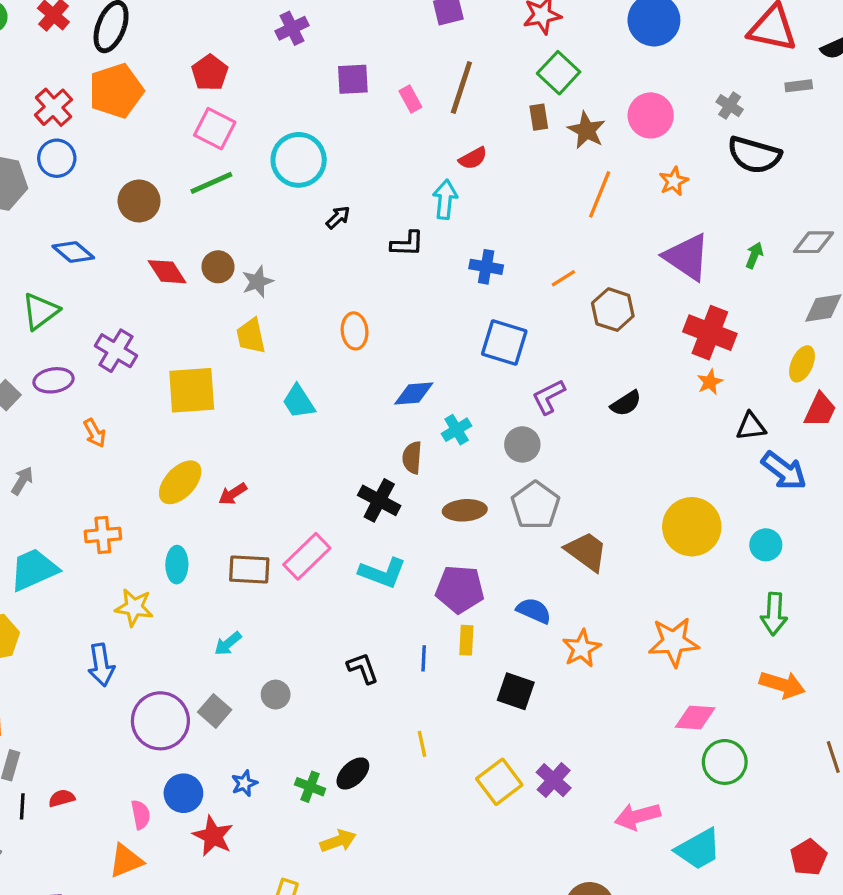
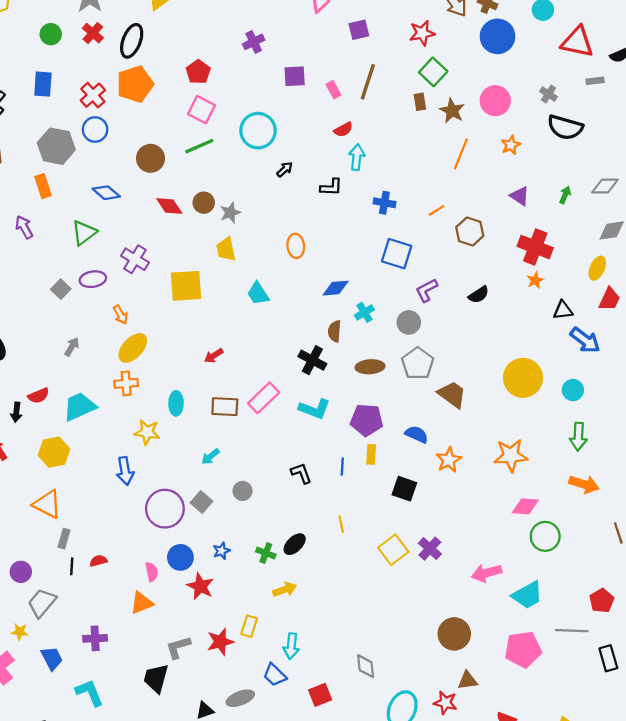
red semicircle: (473, 158) -> (343, 130), moved
purple triangle: (687, 257) -> (520, 196), size x0.6
yellow ellipse: (180, 482) -> (133, 348), moved

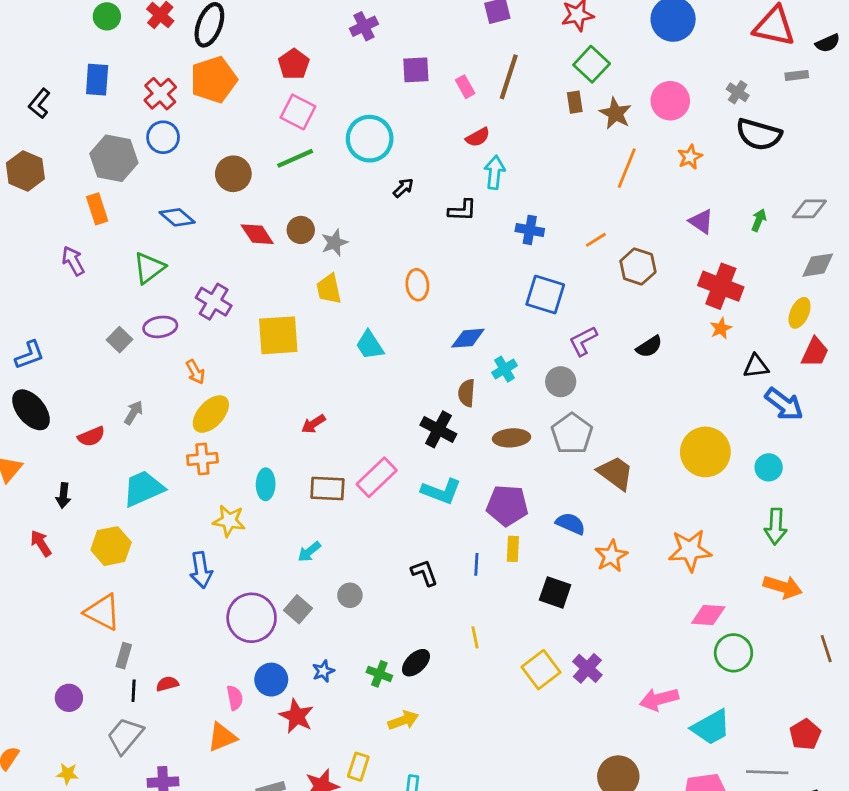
red semicircle: (39, 396) -> (91, 436), moved
gray trapezoid: (42, 603) -> (125, 736), moved

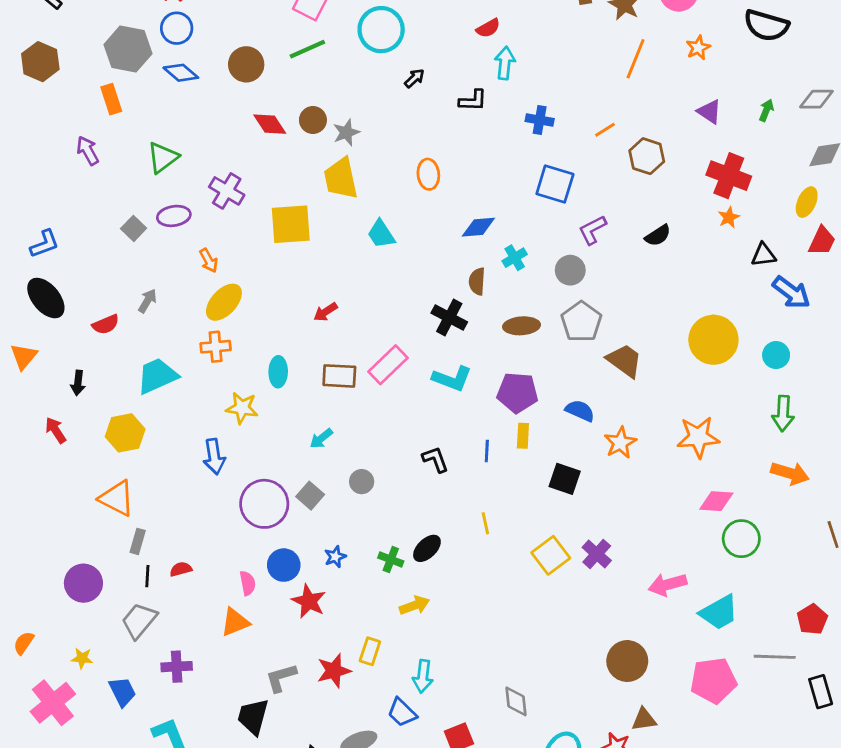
blue diamond: (177, 217) -> (181, 73), moved
yellow trapezoid: (329, 289) -> (341, 178), size x1.4
purple circle: (69, 698) -> (83, 583), size x1.4

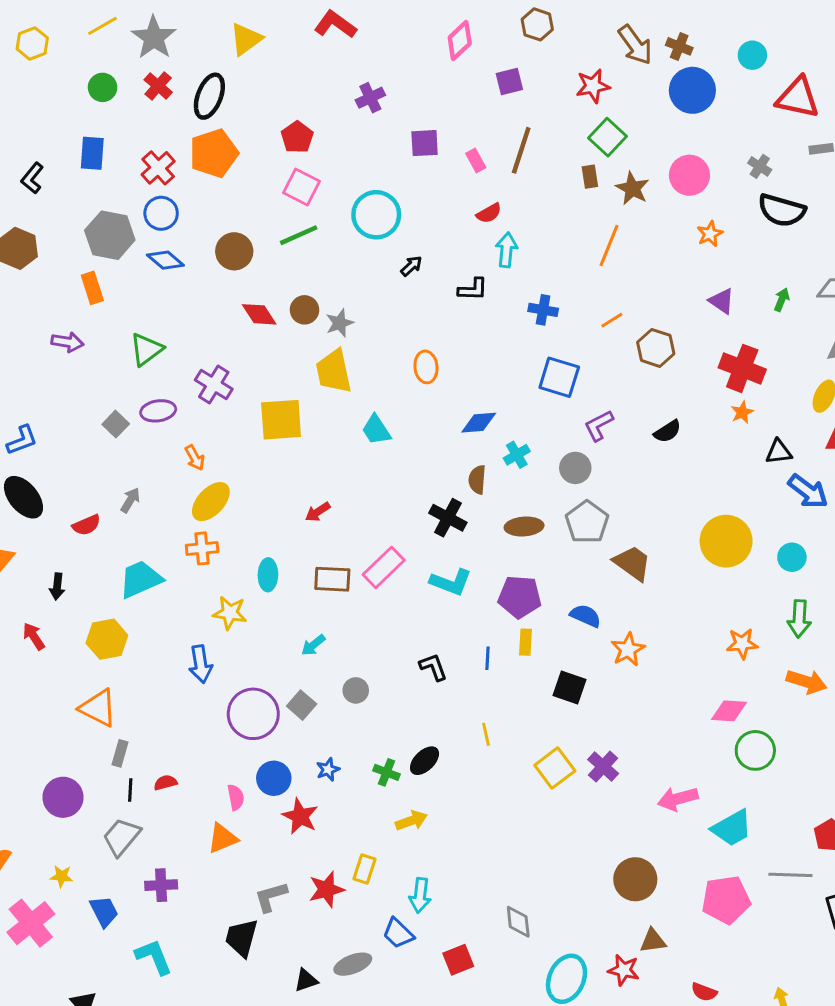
orange line: (636, 59) -> (609, 245), moved
purple arrow: (88, 151) -> (67, 342), turned 128
orange star: (698, 437) -> (742, 644), moved, size x0.7

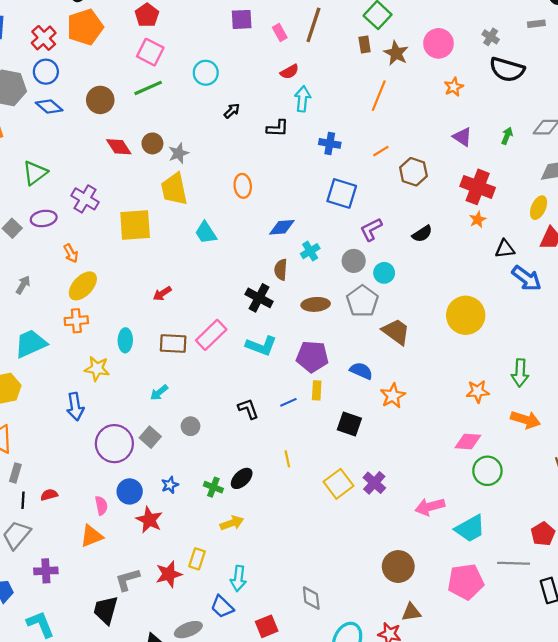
cyan circle: (376, 215) -> (206, 73), size x0.7
cyan circle: (792, 557) -> (384, 273), moved
blue line: (487, 658) -> (288, 402), turned 63

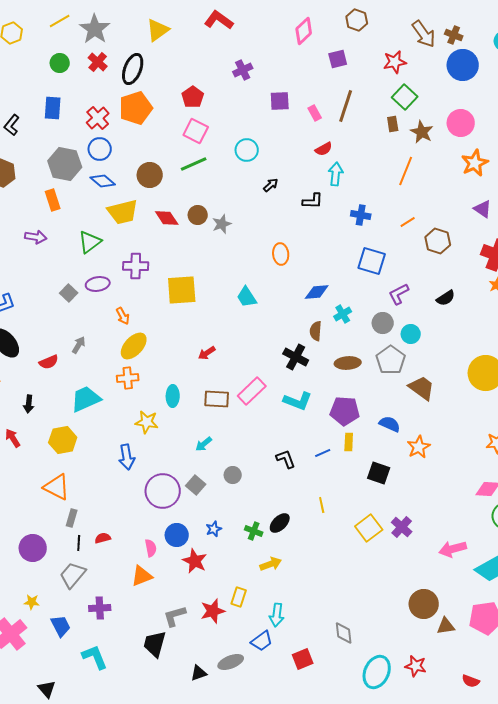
orange star: (454, 87) -> (475, 163), size x1.5
yellow trapezoid: (174, 189) -> (123, 212), moved, turned -92
purple cross: (85, 199) -> (136, 266), turned -30
blue trapezoid: (222, 607) -> (262, 641), turned -80
brown triangle: (411, 612) -> (446, 626), moved

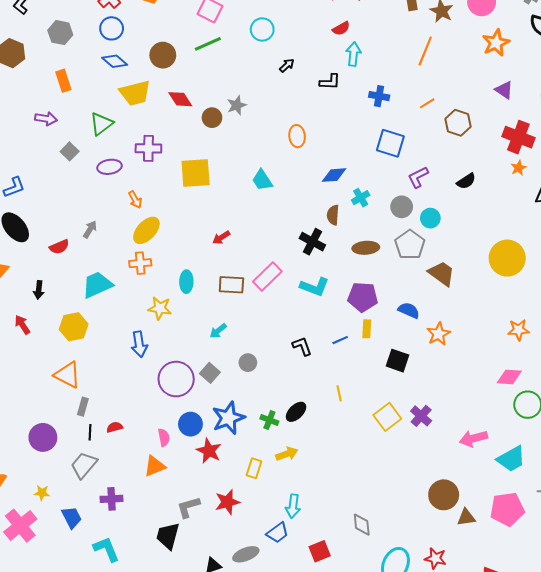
gray hexagon: (65, 164) -> (60, 33), moved, size x0.7
brown circle: (198, 215) -> (212, 118), moved
gray square: (69, 293) -> (70, 151), moved
blue star: (214, 529) -> (228, 418), size x2.0
yellow rectangle: (239, 597) -> (254, 468), moved

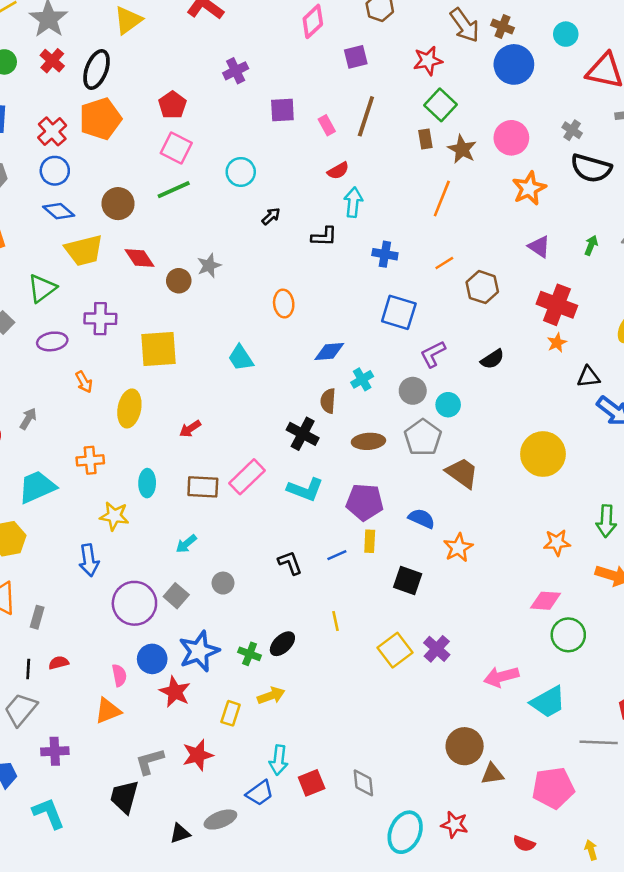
yellow ellipse: (146, 230) -> (129, 408), moved, turned -32
gray rectangle: (83, 407) -> (37, 617), moved
pink pentagon: (507, 509) -> (553, 788), moved
red square: (320, 551) -> (312, 783), moved

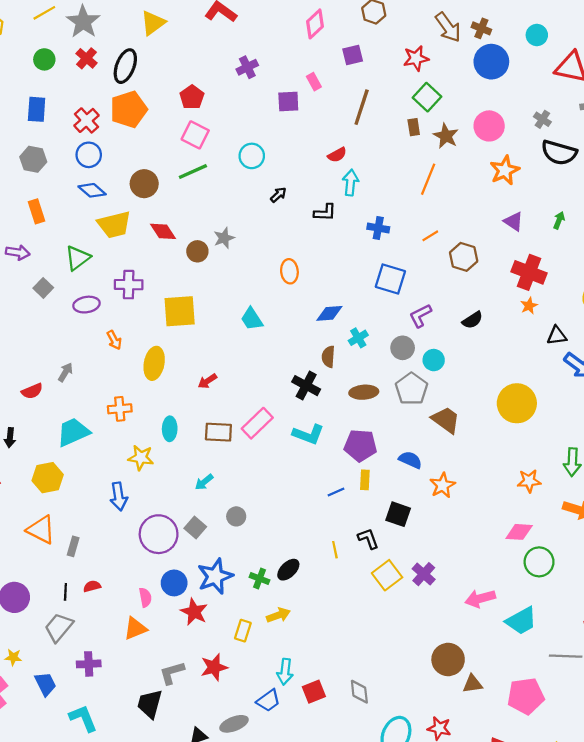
pink rectangle: (327, 125) -> (314, 82), moved
black L-shape: (290, 563) -> (368, 539), moved

